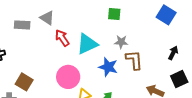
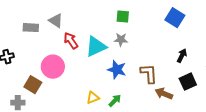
gray star: (121, 42) -> (121, 40), moved
brown L-shape: (134, 60) -> (149, 74), moved
pink circle: (68, 77) -> (53, 67), moved

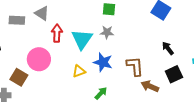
red arrow: (71, 41) -> (57, 33), turned 36
cyan triangle: (96, 47) -> (82, 39), turned -30
black arrow: (182, 56) -> (168, 48), turned -64
yellow triangle: (93, 98) -> (79, 71), moved

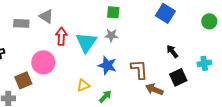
yellow triangle: (79, 71) -> (83, 85), moved
brown square: (19, 77) -> (23, 80), turned 36

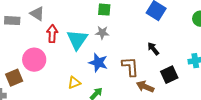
black arrow: (172, 51) -> (153, 49), moved

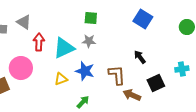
cyan triangle: (77, 40) -> (64, 48), turned 30
yellow triangle: (74, 83) -> (61, 79), moved

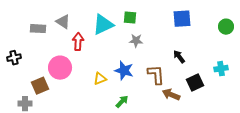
blue square: (143, 19) -> (182, 19), turned -36
gray star: (89, 41) -> (136, 41), moved
cyan triangle: (64, 48) -> (103, 25), moved

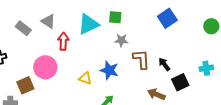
blue square: (182, 19) -> (167, 18), turned -30
gray rectangle: (38, 29) -> (23, 28), turned 35
black arrow: (179, 57) -> (164, 64), moved
brown L-shape: (156, 75) -> (141, 59), moved
yellow triangle: (100, 79) -> (85, 78), turned 40

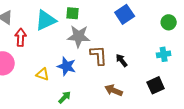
gray star: (121, 40) -> (79, 36), size x1.6
cyan cross: (206, 68) -> (164, 54), moved
black square: (180, 82) -> (156, 85), moved

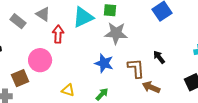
brown L-shape: (99, 55) -> (136, 68), moved
yellow triangle: (43, 74) -> (68, 90), moved

